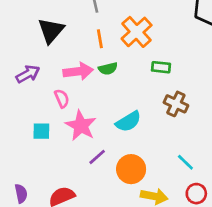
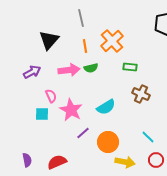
pink semicircle: (62, 98) -> (51, 96), moved

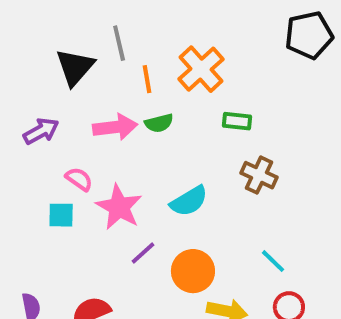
gray line: (81, 18) -> (119, 43), moved
pink semicircle: (51, 96) -> (79, 179), turned -32

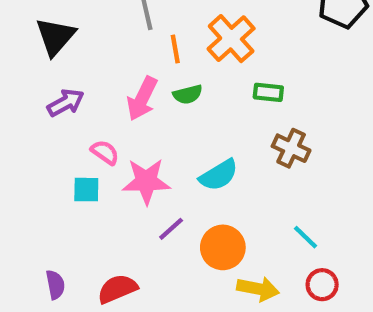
black triangle: (75, 67) -> (55, 37), moved
pink arrow: (115, 127) -> (142, 99), turned 123
pink star: (119, 207) -> (146, 181), turned -30

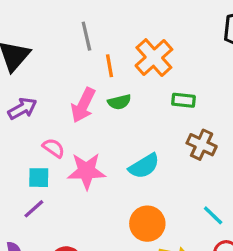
purple line: (171, 229) -> (34, 209), moved

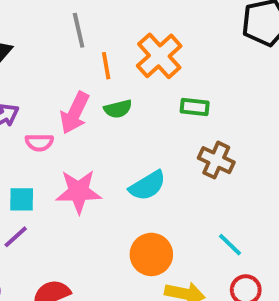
pink semicircle: (54, 148) -> (39, 142), moved, turned 145

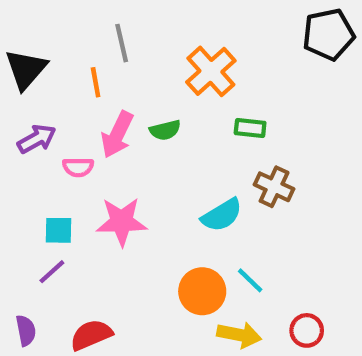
orange line: (106, 66) -> (96, 82), moved
cyan semicircle: (147, 186) -> (222, 215), moved
cyan line: (230, 245) -> (250, 280), moved

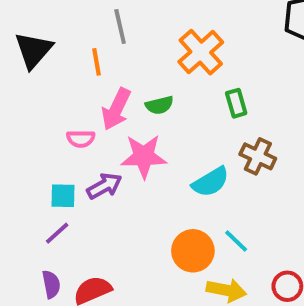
green rectangle: (250, 128) -> (236, 103), turned 68
purple arrow: (37, 139) -> (104, 186), moved
pink star: (122, 222) -> (144, 156), moved
purple semicircle: (26, 330) -> (51, 284), moved

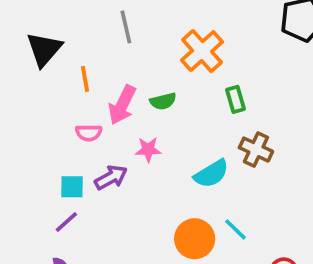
orange line: (96, 62) -> (85, 79), moved
pink star: (144, 156) -> (148, 150), size x0.6

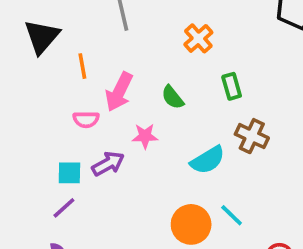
orange cross: (202, 51) -> (198, 38), size x0.7
green semicircle: (163, 101) -> (173, 97), moved, turned 65

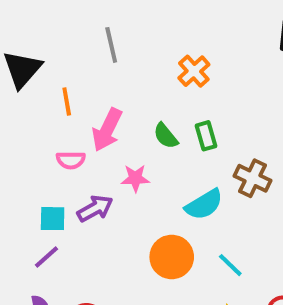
green rectangle: (232, 86) -> (206, 136), moved
orange circle: (191, 224) -> (172, 257), moved

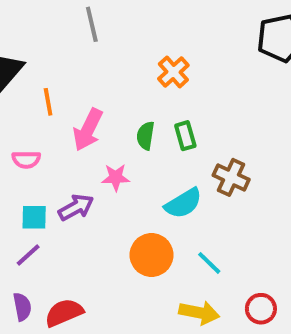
gray line: (111, 45) -> (92, 24), moved
green semicircle: (166, 136) -> (146, 136), turned 48
pink semicircle: (71, 160) -> (26, 160), moved

